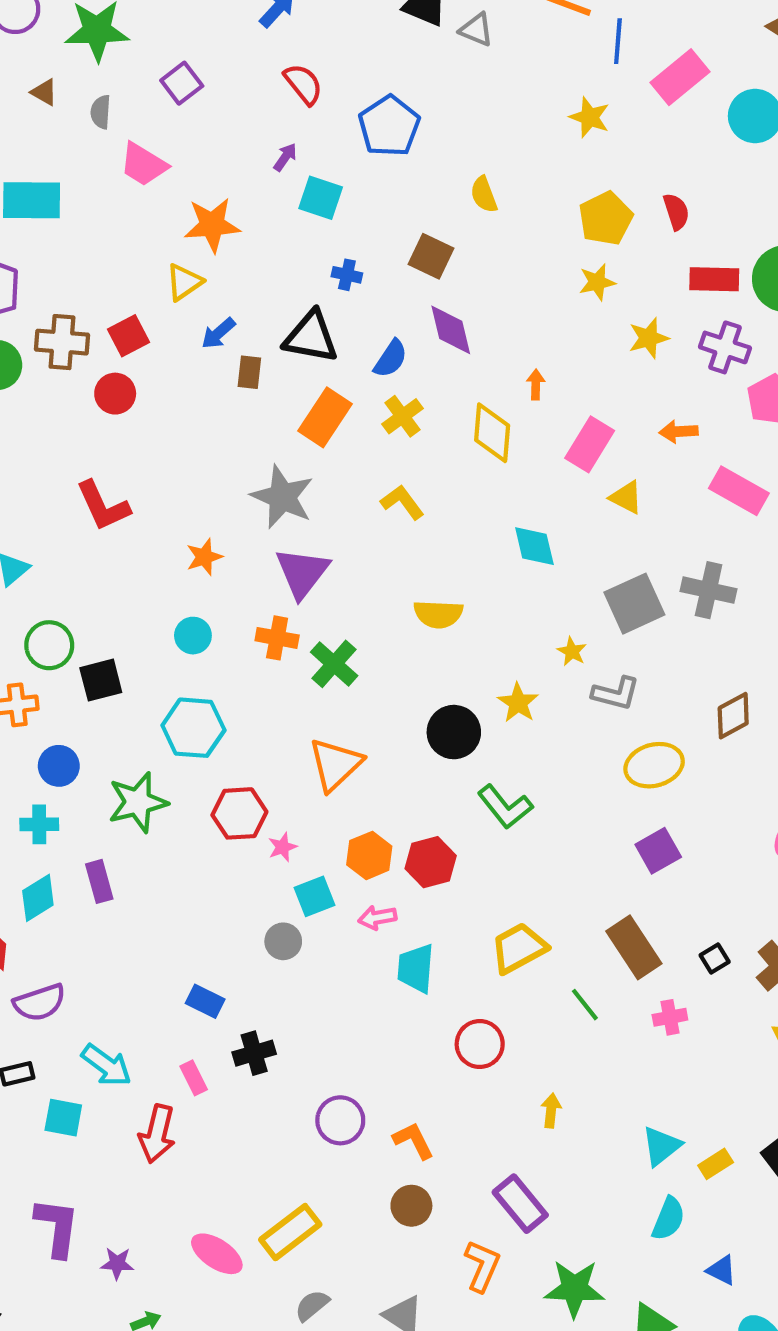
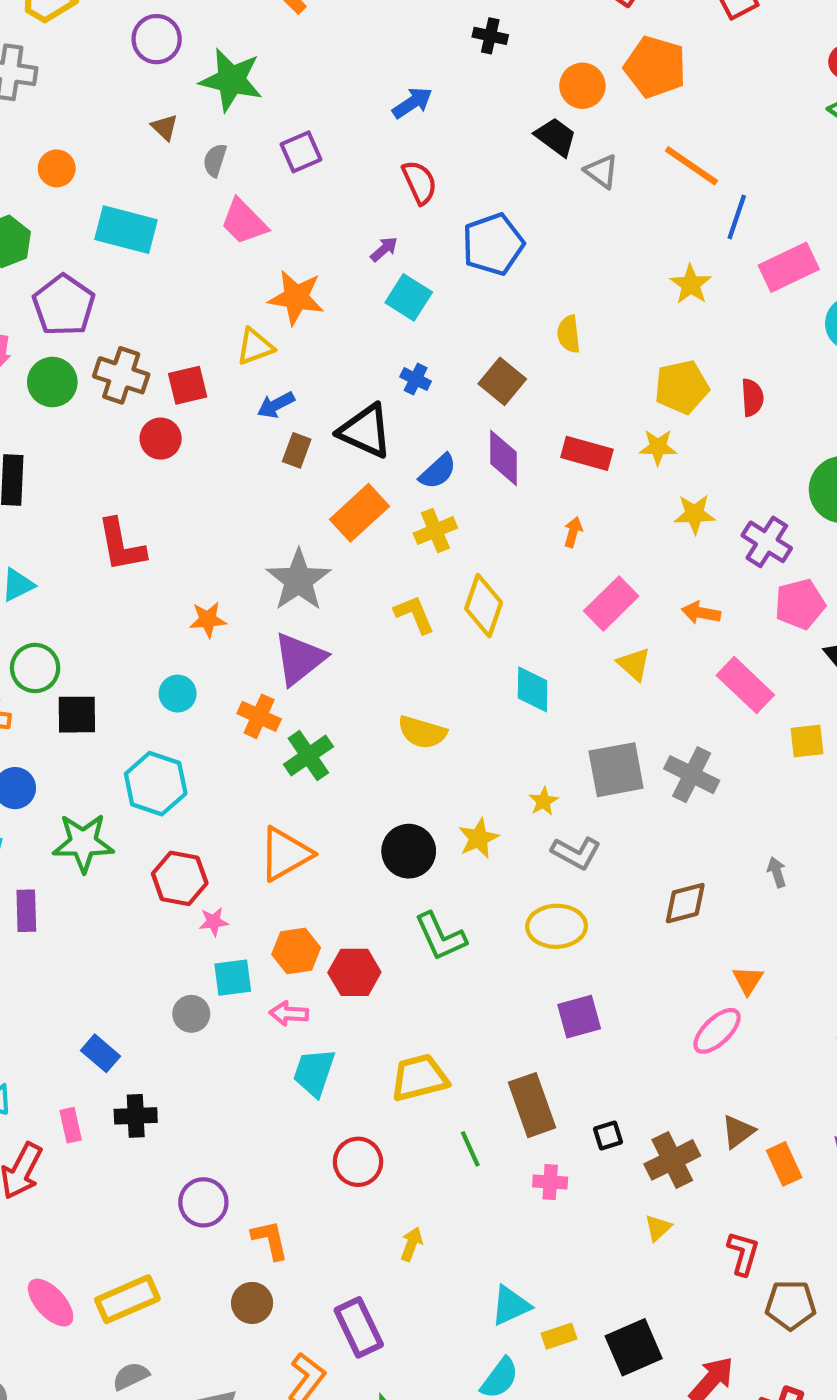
red rectangle: (714, 279) -> (587, 453), moved
yellow diamond: (492, 433) -> (484, 606), moved
yellow ellipse: (654, 765) -> (557, 926), moved

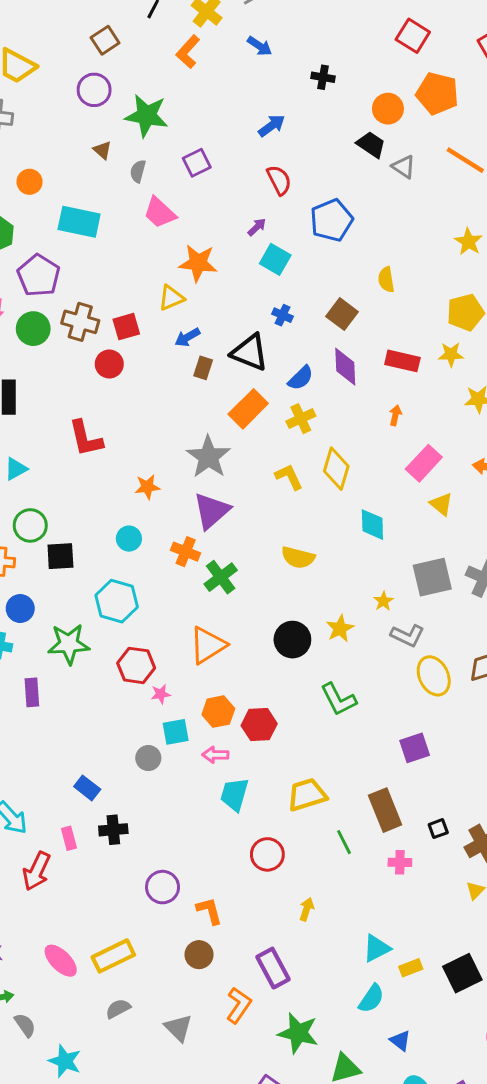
yellow ellipse: (557, 926) -> (434, 676), moved, turned 69
green L-shape: (440, 937) -> (338, 699), moved

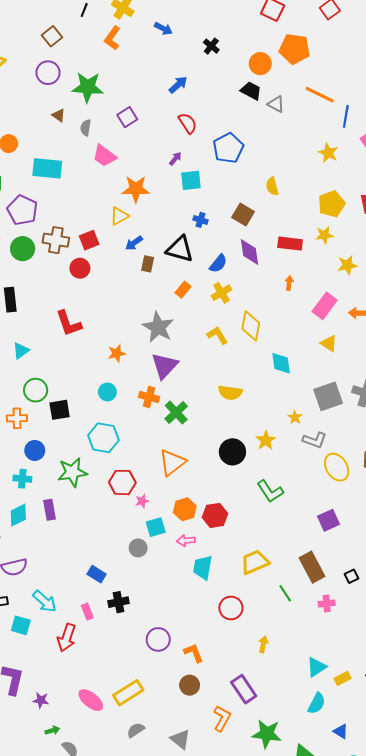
black cross: (323, 77) -> (211, 46), turned 35
cyan square: (275, 259) -> (191, 180), turned -30
orange rectangle: (248, 409) -> (183, 290), size x0.6
pink rectangle: (424, 463) -> (325, 306), moved

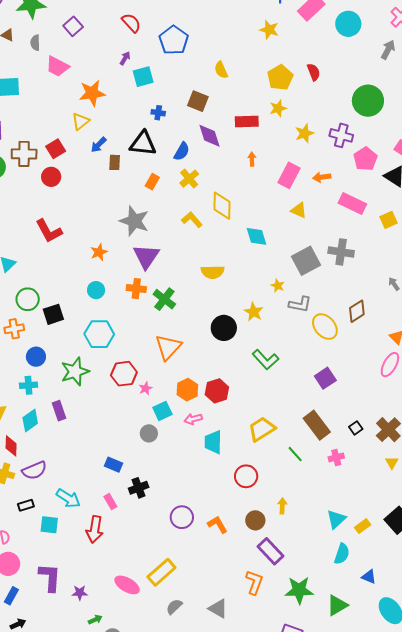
brown circle: (190, 685) -> (255, 520), moved

